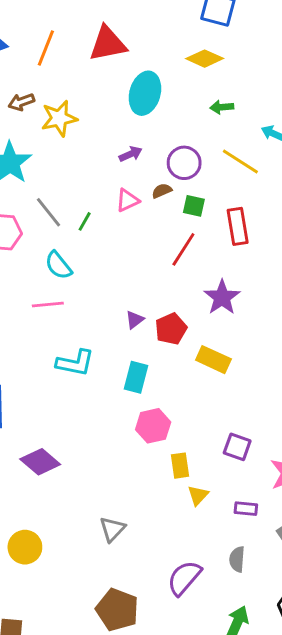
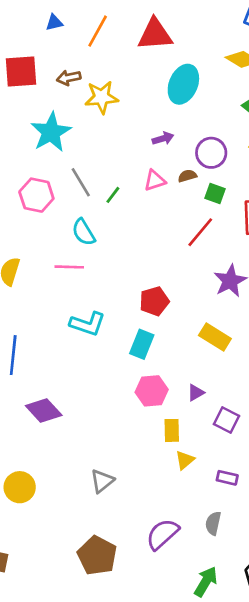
purple triangle: (135, 320) -> (196, 393), moved
red pentagon: (171, 329) -> (154, 301), moved

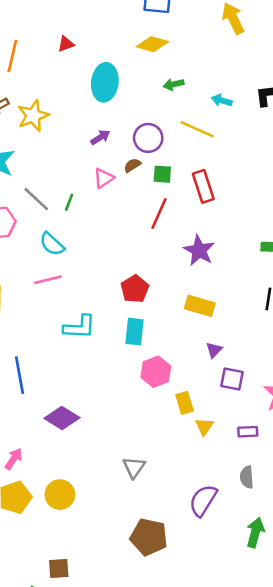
red triangle: (155, 34) -> (66, 44), size x0.5
purple triangle: (196, 393) -> (214, 350), moved

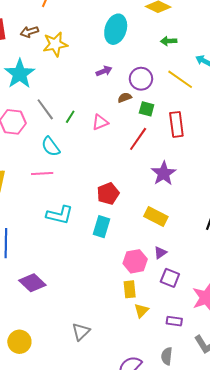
pink triangle: (104, 178) -> (100, 122), moved
pink hexagon: (156, 372) -> (135, 261), moved

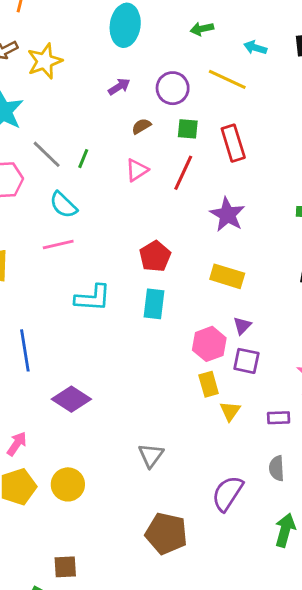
brown semicircle: (125, 98) -> (141, 126), moved
pink triangle: (100, 122) -> (137, 170), moved
purple square: (170, 278) -> (246, 361), moved

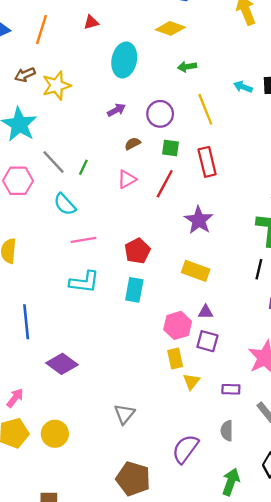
cyan arrow: (255, 48) -> (243, 87), moved
yellow line: (227, 79) -> (205, 109), turned 40
pink line: (58, 244) -> (84, 240), moved
purple triangle: (242, 326) -> (206, 312), turned 42

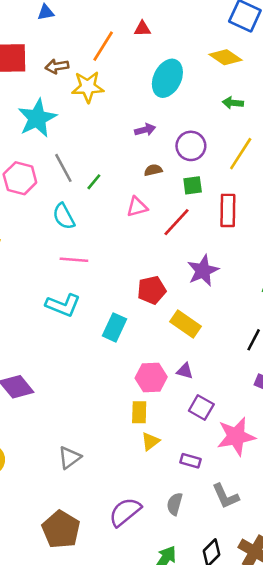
orange line: (41, 30) -> (103, 46), moved
yellow line: (205, 109) -> (241, 154), turned 40
green square: (171, 148) -> (193, 185), turned -30
red pentagon: (137, 251) -> (152, 290), moved
purple square: (207, 341) -> (201, 408), moved

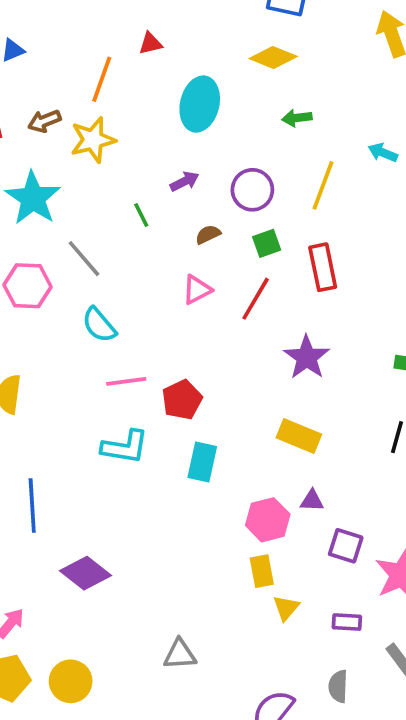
green line: (94, 182) -> (141, 215), moved, turned -54
red pentagon: (152, 290) -> (182, 400), moved
gray triangle: (69, 458) -> (180, 654), turned 45

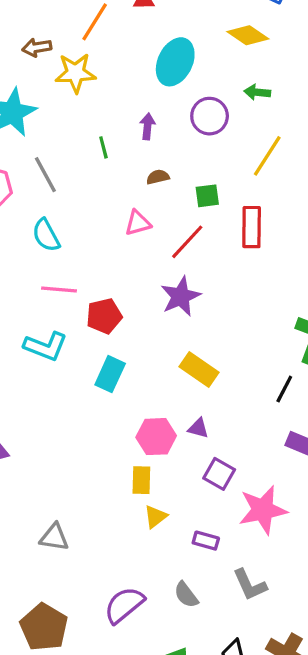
purple arrow: (185, 181) -> (147, 126), turned -70
purple circle: (252, 190) -> (210, 116), moved
purple star: (307, 357) -> (181, 296), moved
gray semicircle: (338, 686) -> (186, 595), turned -52

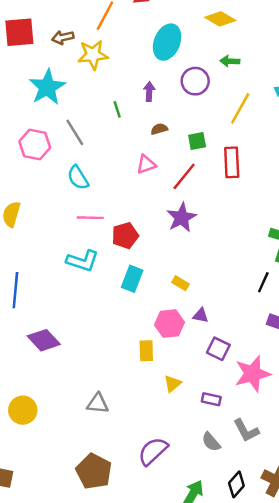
yellow rectangle: (199, 369) -> (180, 283), moved, size x0.6
yellow rectangle: (141, 480) -> (146, 351), moved
gray semicircle: (186, 595) -> (211, 442), moved

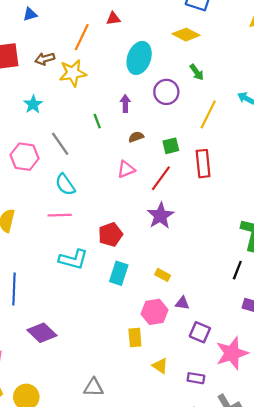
green arrow: (230, 61) -> (197, 72), turned -126
cyan star: (47, 87) -> (33, 104), size x0.6
pink line: (90, 218) -> (60, 215), moved
yellow triangle: (173, 384) -> (160, 366), turned -42

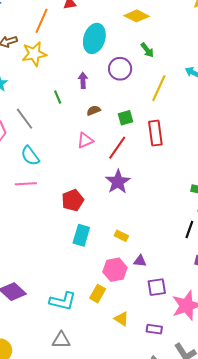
cyan L-shape: (73, 259) -> (63, 301), moved
purple square: (200, 332) -> (157, 287), turned -30
yellow rectangle: (135, 337) -> (98, 294), turned 36

